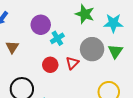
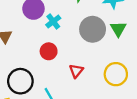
red triangle: (72, 63) -> (76, 71), moved

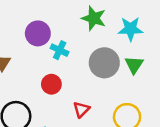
cyan cross: (53, 21) -> (60, 50), turned -32

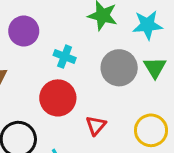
purple circle: (38, 33) -> (24, 31), moved
red circle: (51, 84) -> (58, 98), size x1.5

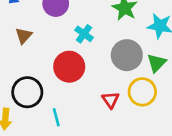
red triangle: (96, 125) -> (111, 100), moved, turned -30
yellow circle: (151, 130) -> (142, 92), moved

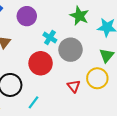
gray circle: (127, 55) -> (71, 50), moved
cyan line: (56, 117) -> (34, 102), turned 56

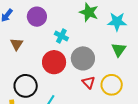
gray circle: (71, 50) -> (83, 58), moved
yellow circle: (97, 78) -> (112, 85), moved

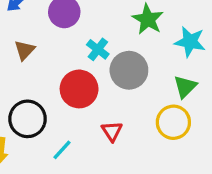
gray circle: (83, 58) -> (129, 70), moved
red triangle: (89, 82) -> (112, 131), moved
yellow circle: (112, 85) -> (173, 122), moved

